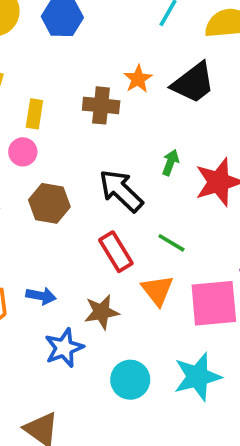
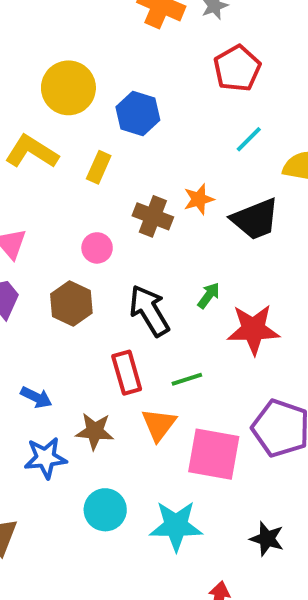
yellow rectangle: (34, 114) -> (99, 167), moved
pink circle: (23, 152) -> (97, 248), moved
green line: (171, 243) -> (187, 379), turned -64

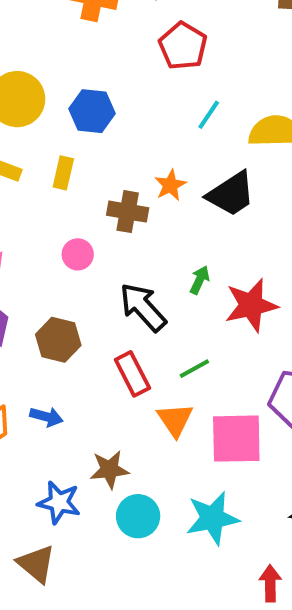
brown hexagon: (71, 304) -> (58, 340), moved
brown star: (95, 431) -> (109, 470), moved
blue star: (45, 458) -> (59, 502), moved, turned 30

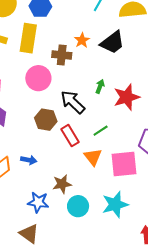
yellow rectangle: (63, 173) -> (28, 38), size x1.8
pink circle: (78, 254) -> (38, 78), size x1.6
brown hexagon: (58, 340) -> (46, 120), moved

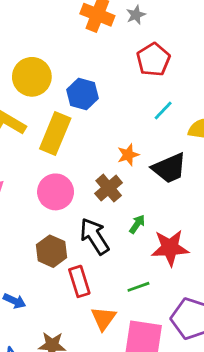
brown cross: (62, 55) -> (109, 188), moved, turned 30
green line: (101, 131) -> (138, 287), moved

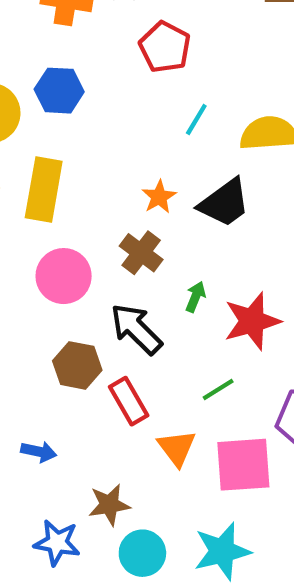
blue hexagon: (82, 94) -> (59, 91), moved

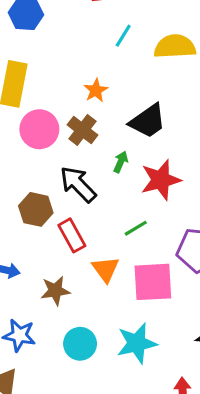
black trapezoid: (225, 203) -> (148, 121), moved
pink circle: (64, 276) -> (39, 129), moved
brown star: (109, 505) -> (55, 291), moved

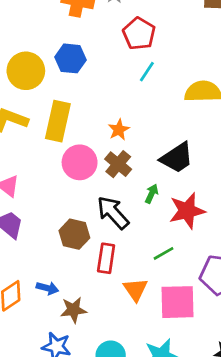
cyan line: (123, 36) -> (147, 72), moved
orange star: (96, 90) -> (119, 130), moved
red rectangle: (72, 235) -> (106, 258), turned 36
brown star: (55, 291) -> (73, 310), moved

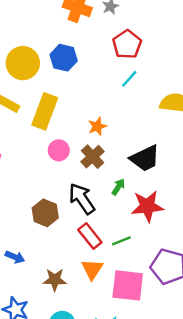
pink circle: (80, 162) -> (59, 150), size x0.7
red rectangle: (106, 258) -> (90, 236), moved, turned -55
brown star: (73, 310) -> (55, 280), moved

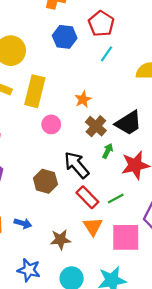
blue hexagon: (64, 58) -> (65, 37), moved
brown cross: (93, 157) -> (96, 126), moved

